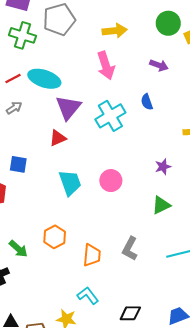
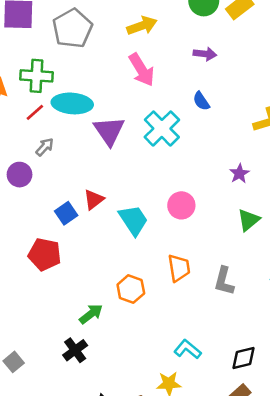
green cross: (22, 35) -> (36, 76), moved
red triangle: (58, 138) -> (94, 200), moved
blue square: (18, 164) -> (66, 213), turned -30
green arrow: (18, 249) -> (91, 314), turned -66
orange trapezoid: (92, 255) -> (179, 268), moved

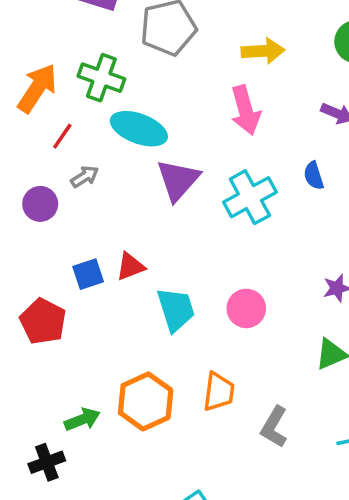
red line: (35, 112) -> (62, 136), moved, turned -30
orange hexagon: (131, 289) -> (146, 401), size x1.4

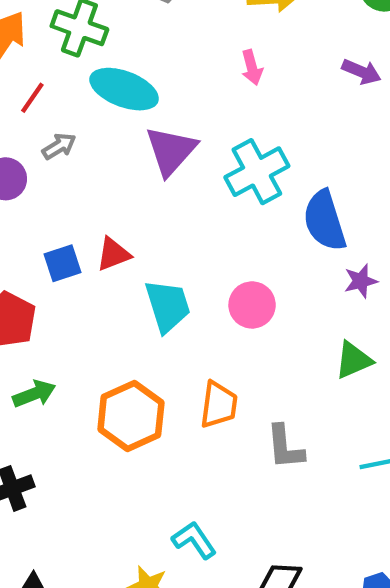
pink arrow: (245, 110) -> (252, 67), size x0.6
blue semicircle: (314, 176) -> (325, 221), moved, size x1.8
green arrow: (82, 419) -> (34, 394), moved
gray L-shape: (274, 427) -> (285, 447), turned -36

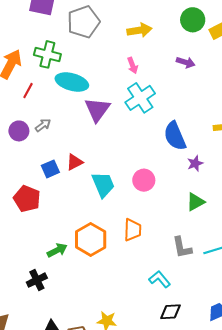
gray arrow: (59, 146) -> (43, 125), moved
cyan cross: (257, 172) -> (140, 98), moved
green arrow: (34, 394) -> (57, 250), moved
gray L-shape: (285, 447) -> (182, 247), moved
cyan L-shape: (194, 540) -> (160, 279), moved

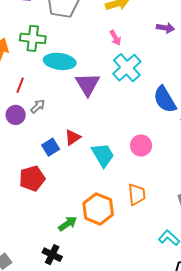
red line: (28, 91) -> (20, 85), moved
red pentagon: (27, 199) -> (32, 178), turned -30
black cross: (37, 280) -> (52, 255), turned -30

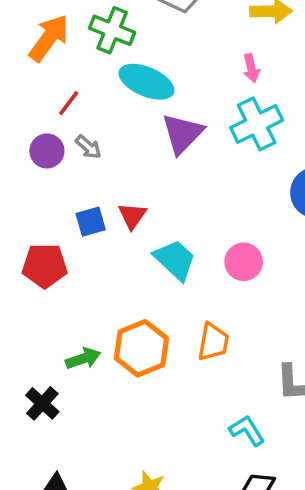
gray arrow: (38, 106) -> (88, 147), turned 70
red triangle: (73, 137) -> (132, 216), turned -36
cyan trapezoid: (103, 155) -> (175, 260), turned -32

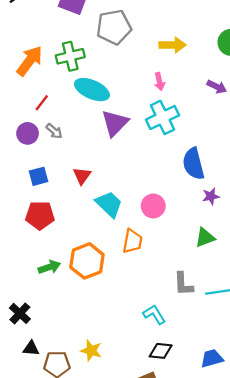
green cross: (112, 30) -> (70, 56), turned -36
blue square: (91, 222) -> (39, 176), moved
red pentagon: (45, 266) -> (40, 215), moved
orange trapezoid: (213, 342) -> (132, 241), moved
black cross: (42, 403) -> (20, 313), moved

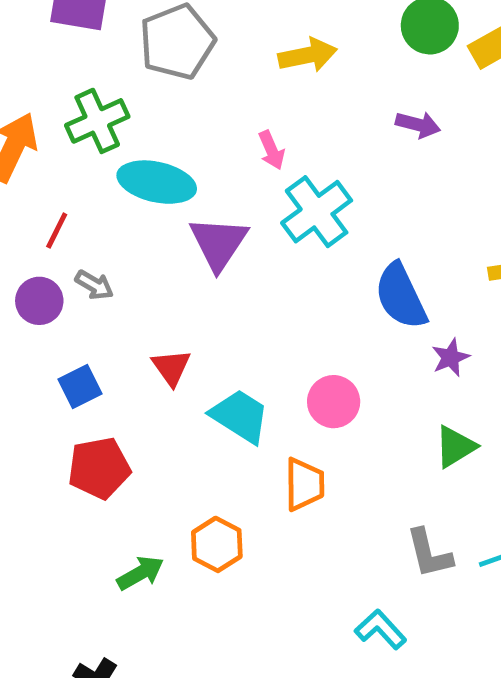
pink arrow: (159, 82) -> (272, 150), moved
orange hexagon: (87, 261) -> (217, 544), size x0.7

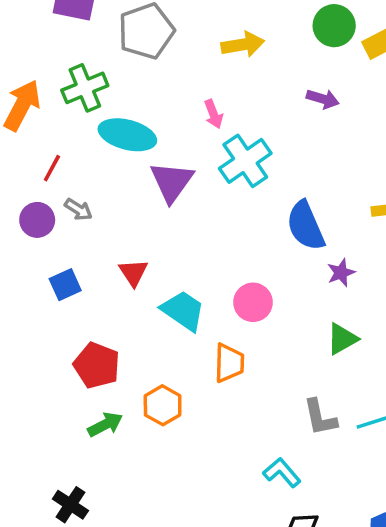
red pentagon: (99, 468) -> (97, 365), moved, turned 30

